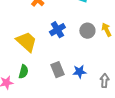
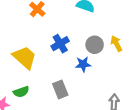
green semicircle: (23, 72) -> (21, 92), turned 56
blue star: (79, 72) -> (83, 64), moved

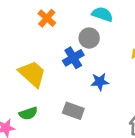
gray circle: (95, 45) -> (89, 38), moved
gray rectangle: (60, 89) -> (73, 111), turned -48

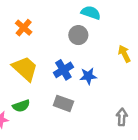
orange cross: (47, 18) -> (24, 28), moved
blue cross: (73, 58) -> (63, 70), moved

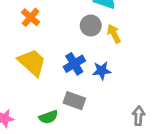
yellow arrow: (124, 54) -> (114, 34), moved
green semicircle: (21, 106) -> (48, 117), moved

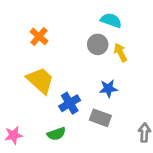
blue cross: (74, 64) -> (70, 103), moved
gray rectangle: (74, 101) -> (100, 118), moved

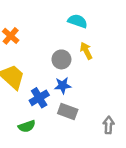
gray circle: (98, 44) -> (61, 59), moved
blue star: (108, 88) -> (63, 85), moved

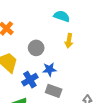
yellow arrow: (86, 51) -> (69, 41), turned -144
gray circle: (61, 59) -> (36, 48), moved

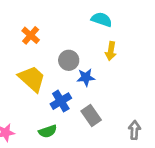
blue star: (49, 69) -> (86, 77), moved
gray rectangle: (54, 91) -> (91, 116), turned 35

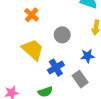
blue star: (86, 77) -> (87, 56), moved

